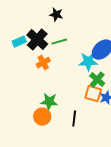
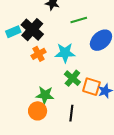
green line: (59, 42) -> (79, 20), moved
cyan star: (88, 62) -> (65, 53), moved
green cross: (97, 80) -> (72, 78), moved

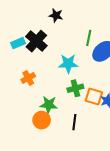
green line: (79, 20) -> (89, 38), moved, turned -63
orange cross: (39, 54) -> (28, 78), moved
green cross: (72, 78) -> (75, 88), turned 35

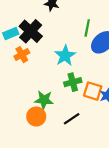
cyan star: (68, 64) -> (65, 56), turned -30
orange cross: (28, 78) -> (22, 55), moved
black line: (74, 122) -> (72, 119), turned 49

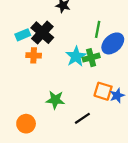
orange cross: (22, 55) -> (34, 55), turned 32
green cross: (73, 82) -> (91, 58), moved
orange circle: (36, 117) -> (26, 124), moved

